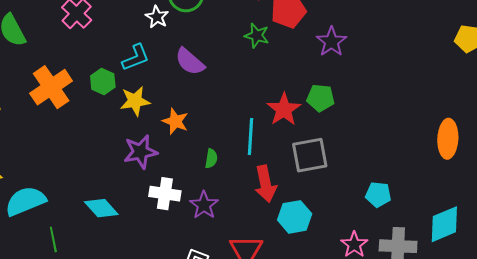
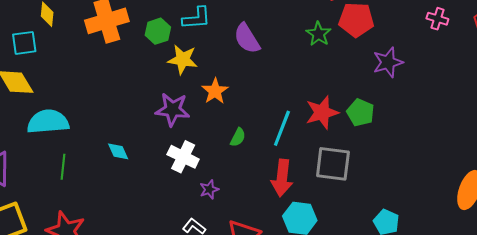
purple star: (204, 205) -> (209, 189), moved, size x0.7
cyan diamond: (101, 208) -> (118, 151), size x0.7

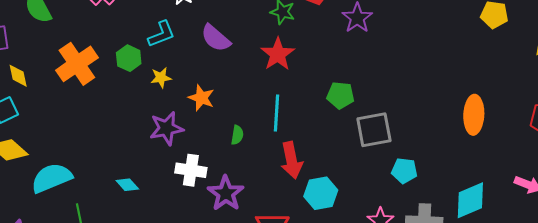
yellow star: (183, 59) -> (161, 78), size x0.7
red star: (322, 112) -> (278, 54), moved
green pentagon: (360, 113) -> (340, 95), moved
gray square: (333, 164) -> (374, 130), moved
purple star: (209, 189) -> (226, 193), size x1.8

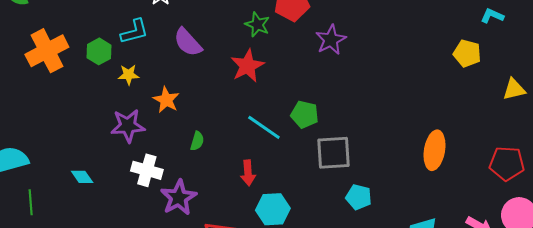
cyan line: (276, 113) -> (264, 127), moved, turned -66
red arrow: (292, 160) -> (248, 173), size x0.7

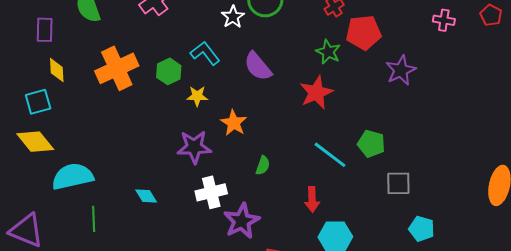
cyan L-shape: (135, 32) -> (205, 53), turned -116
gray square: (334, 153) -> (398, 183), size x0.7
white cross: (147, 170) -> (211, 192), turned -32

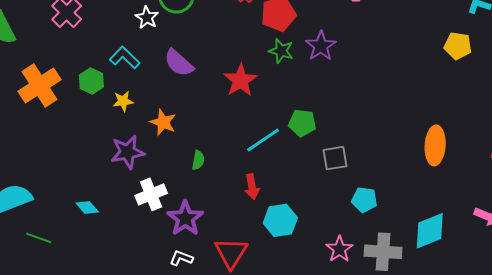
green star: (328, 52) -> (281, 51), moved
cyan line: (330, 155) -> (263, 140), turned -63
green line: (94, 219) -> (39, 238), turned -60

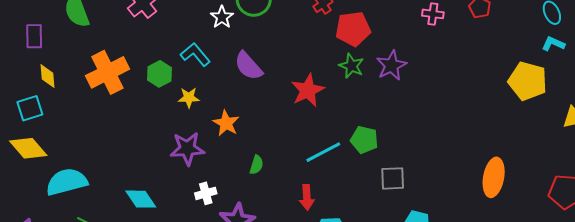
yellow pentagon: (458, 46) -> (528, 81), size x1.4
white cross: (151, 194) -> (206, 193), size x0.7
cyan diamond: (87, 208) -> (141, 199), size x1.4

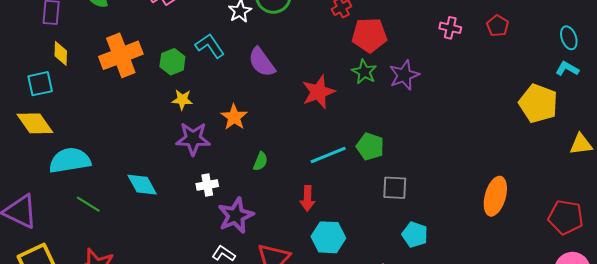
yellow star: (189, 98) -> (182, 100), moved

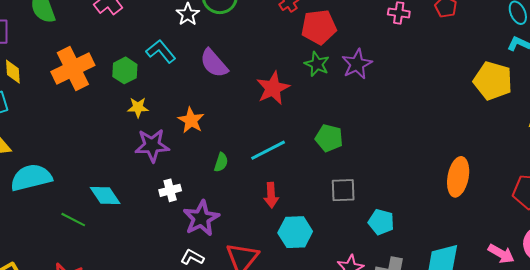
cyan line: (328, 155) -> (268, 150), moved
gray square: (395, 188) -> (343, 190), moved
green line: (88, 204) -> (73, 220), moved

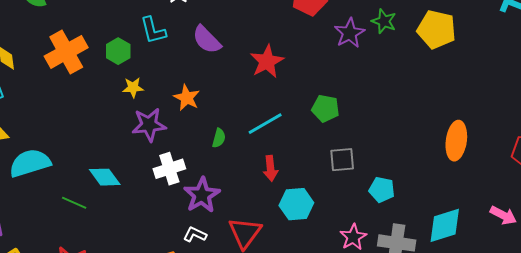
cyan L-shape: (161, 51) -> (153, 30), turned -152
green star: (317, 64) -> (384, 21), moved
yellow pentagon: (493, 81) -> (436, 30), moved
white cross: (170, 190) -> (169, 169), size x1.4

